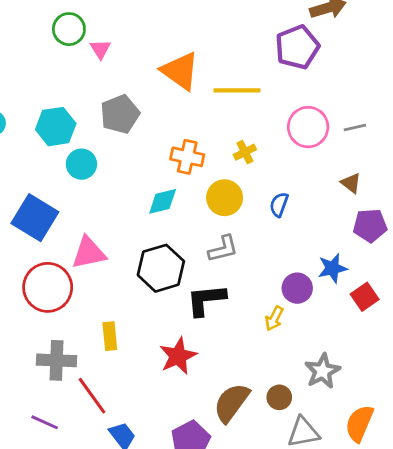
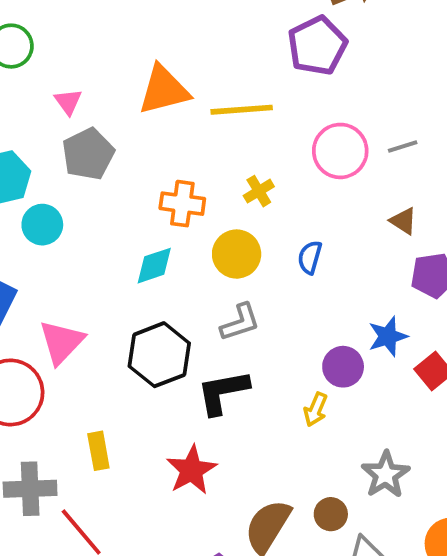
pink triangle: (100, 49) -> (68, 102), moved
orange triangle: (180, 71) -> (164, 90), turned -45
pink triangle: (89, 253) -> (62, 342), turned -30

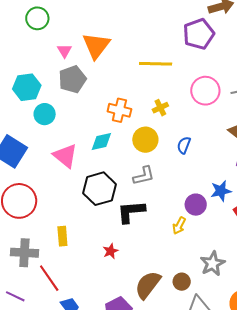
orange triangle: (164, 90) -> (96, 46), moved, turned -44
pink triangle: (62, 342) -> (65, 156), moved, turned -40
red star: (192, 470) -> (111, 251), size x0.6

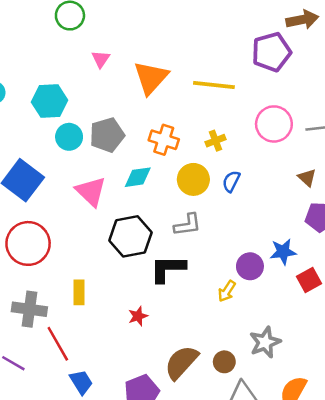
orange triangle: (96, 46) -> (151, 78), moved
gray pentagon: (72, 79) -> (107, 135), moved
blue semicircle: (184, 145) -> (231, 181), moved

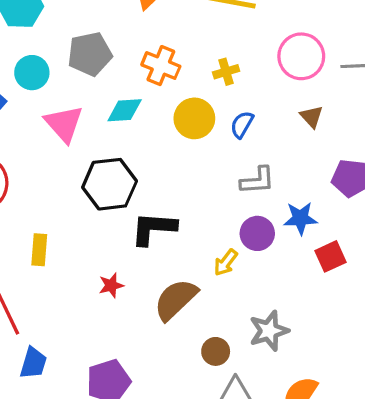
cyan circle: (69, 137) -> (32, 73), moved
brown triangle: (307, 178) -> (312, 117), moved
gray L-shape: (188, 225) -> (257, 181), moved
brown semicircle: (181, 362) -> (176, 300), moved
blue trapezoid: (81, 382) -> (33, 363), turned 44

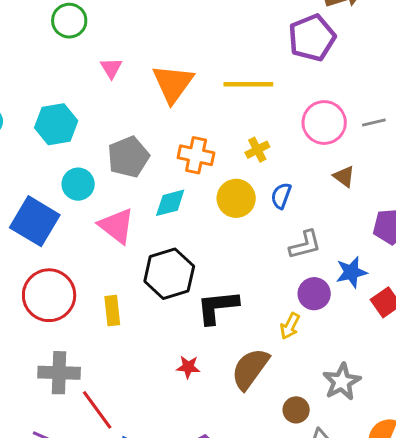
yellow rectangle: (39, 250) -> (112, 311), moved
red star: (111, 285) -> (188, 367), turned 30

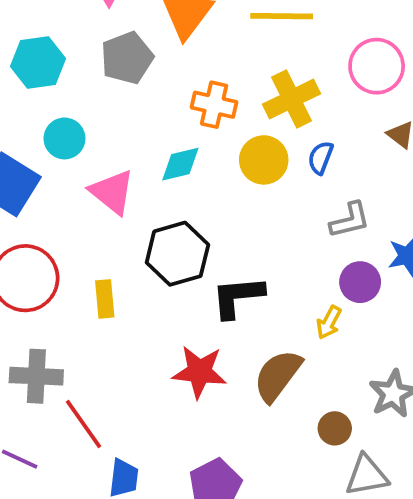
yellow cross: (257, 150) -> (292, 99), size x1.8
gray pentagon: (128, 157) -> (127, 58), moved
red star: (188, 367) -> (199, 372), size x1.8

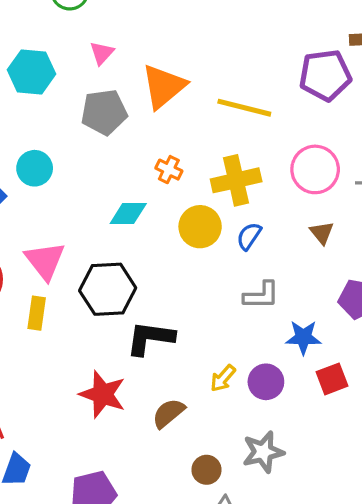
cyan hexagon: (38, 63) -> (32, 72), moved
orange cross: (214, 105) -> (169, 170), size x0.7
pink triangle: (112, 192) -> (45, 261), moved
purple circle: (360, 282) -> (266, 382), moved
brown semicircle: (278, 376) -> (168, 413), size x0.7

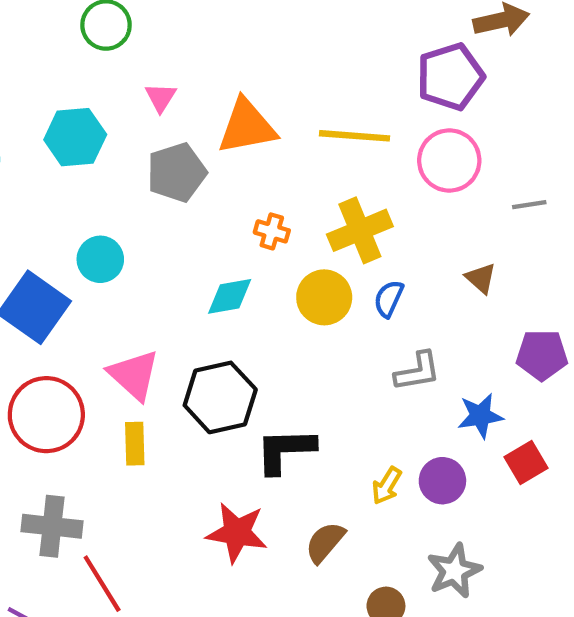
orange triangle: (164, 86) -> (247, 126), turned 39
pink circle: (315, 169) -> (449, 160), moved

